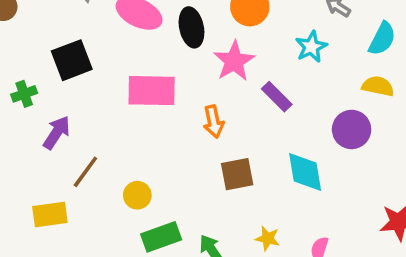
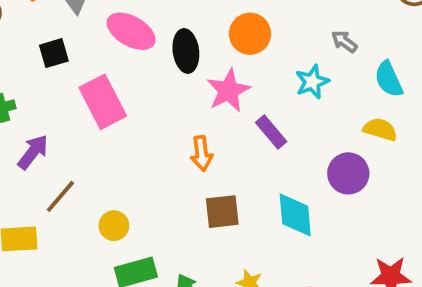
cyan semicircle: (382, 39) -> (389, 79), turned 124
black square: (72, 60) -> (54, 53), moved, size x0.7
pink rectangle: (152, 91) -> (103, 102), moved, turned 57

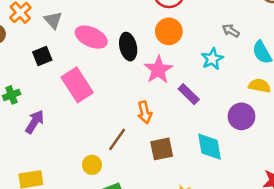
brown line: (60, 196) -> (117, 139), moved

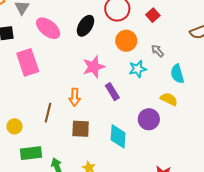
orange circle: (169, 31) -> (126, 41), moved
black ellipse: (128, 47) -> (85, 26), moved, turned 30
brown line: (117, 139) -> (48, 113), turned -36
yellow circle: (92, 165) -> (15, 126), moved

